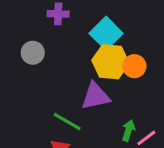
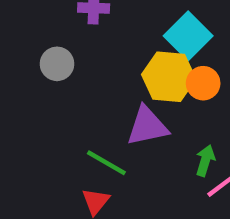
cyan square: (106, 33) -> (188, 36), moved
green arrow: (128, 130) -> (205, 161), moved

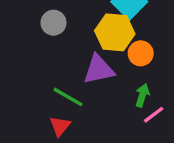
gray circle: (57, 64) -> (53, 23), moved
orange circle: (203, 83) -> (141, 53), moved

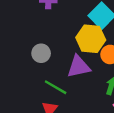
gray circle: (53, 23) -> (41, 53), moved

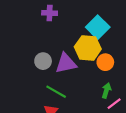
purple triangle: (79, 67) -> (66, 63), moved

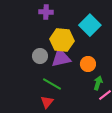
yellow hexagon: (88, 48) -> (62, 40), moved
orange circle: (105, 62) -> (88, 64), moved

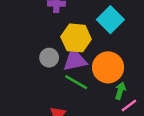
orange circle: (88, 64) -> (108, 67), size x1.6
green line: (52, 84) -> (76, 82), moved

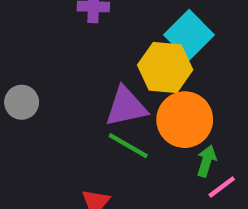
yellow hexagon: (76, 38) -> (165, 67), moved
gray circle: (49, 58) -> (22, 102), moved

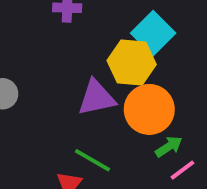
green line: (128, 146) -> (93, 160), moved
green arrow: (206, 161) -> (169, 147), turned 40

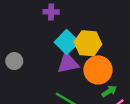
cyan square: (153, 33) -> (67, 42), moved

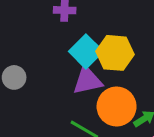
orange circle: (98, 70) -> (117, 107), moved

